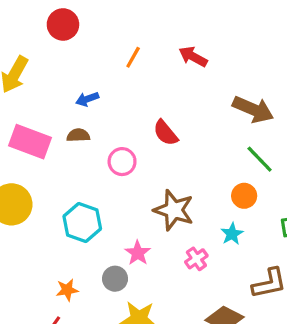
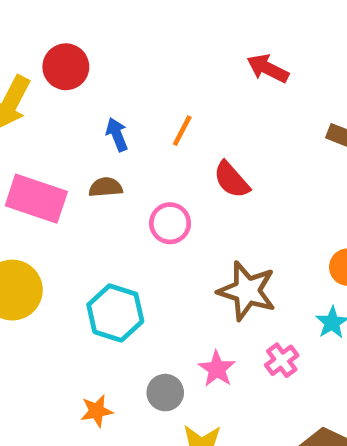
red circle: (63, 24) -> (66, 67), moved
orange line: (133, 57) -> (182, 131), moved
blue arrow: (87, 99) -> (117, 135), turned 90
pink star: (138, 253) -> (217, 369), moved

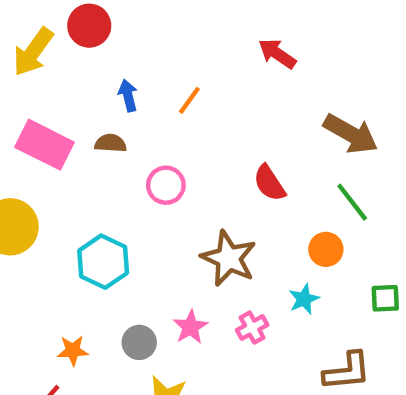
red semicircle: (232, 180) -> (269, 183), moved

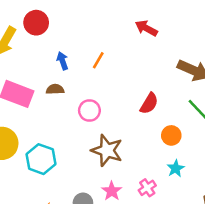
red semicircle: (269, 183) -> (149, 103), turned -110
orange circle: (326, 249) -> (171, 135), moved
brown star: (229, 258) -> (107, 150), moved
cyan hexagon: (103, 262) -> (41, 159), moved

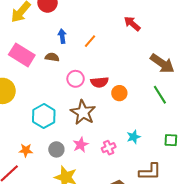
red semicircle: (149, 103) -> (100, 82), moved, turned 42
orange circle: (171, 135) -> (119, 93), moved
cyan hexagon: (41, 159) -> (44, 116), moved

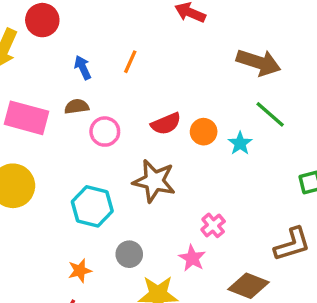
pink circle: (76, 79) -> (105, 132), moved
cyan star: (134, 137) -> (240, 143), moved
pink star: (81, 145) -> (192, 258), moved

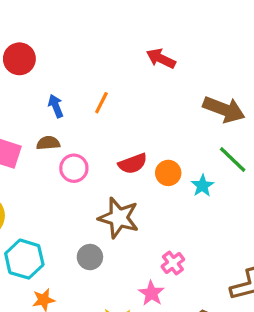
cyan hexagon: (92, 206) -> (24, 259), moved
gray circle: (129, 254) -> (90, 257), moved

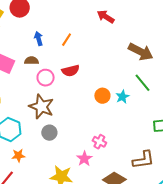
red semicircle: (133, 164) -> (71, 71), moved
orange circle: (168, 173) -> (102, 96), moved
brown star: (119, 218) -> (41, 107), moved
pink cross: (173, 263) -> (99, 142), turned -32

